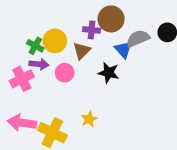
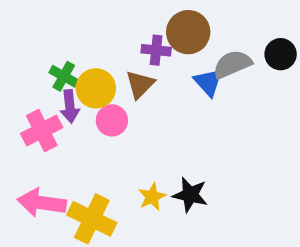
yellow circle: (55, 41) -> (96, 88), moved
purple arrow: (39, 64) -> (70, 106), turned 78
black star: (109, 73) -> (190, 195), moved

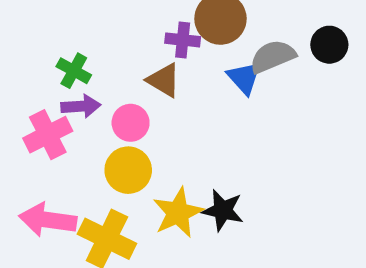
brown triangle: (140, 84) -> (164, 80), turned -44
yellow circle: (96, 88) -> (128, 170), moved
purple arrow: (70, 106) -> (81, 106), turned -88
yellow star: (152, 197) -> (178, 213), size x1.5

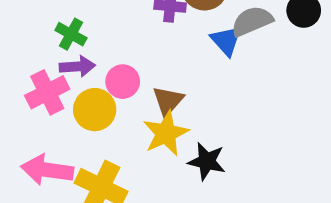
brown triangle: (164, 80) -> (168, 101), moved, turned 40
yellow circle: (128, 170) -> (95, 110), moved
yellow star: (178, 213) -> (166, 133), moved

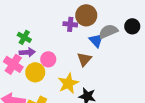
pink cross: (47, 92) -> (13, 64), turned -30
brown triangle: (168, 101) -> (84, 59), moved

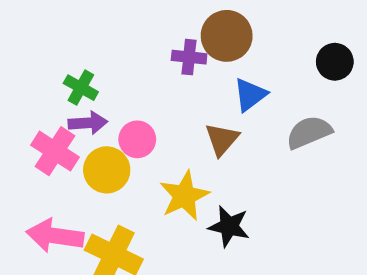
gray semicircle: (108, 31) -> (309, 132), moved
blue triangle: (96, 40) -> (250, 95), turned 35

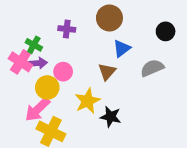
purple cross: (189, 57) -> (67, 29), moved
pink cross: (55, 151) -> (20, 62), moved
pink arrow: (55, 236) -> (38, 109), moved, turned -52

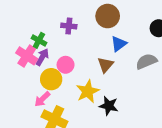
purple arrow: (38, 63) -> (42, 57), turned -56
pink arrow: (38, 109) -> (42, 99), size x0.7

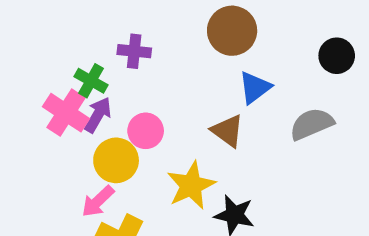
purple cross: (69, 26) -> (134, 51), moved
brown triangle: (105, 65) -> (227, 131), turned -35

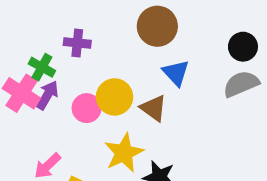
blue triangle: (255, 88) -> (176, 73), turned -36
gray semicircle: (312, 124) -> (241, 84), moved
yellow circle: (116, 160) -> (115, 97), moved

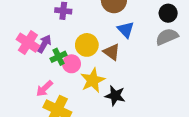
green cross: (42, 67) -> (59, 57), moved, turned 35
pink circle: (87, 108) -> (71, 64), moved

